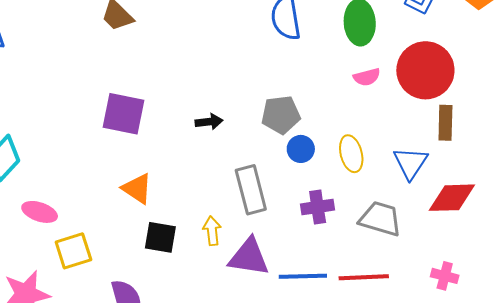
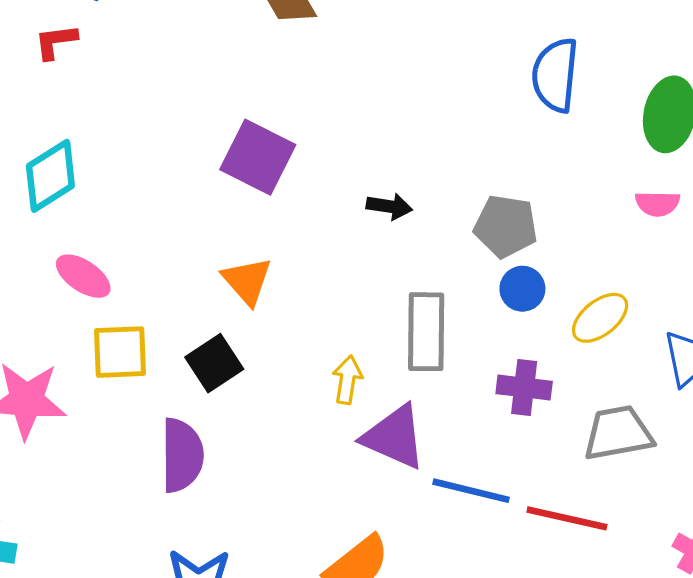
yellow ellipse: (351, 154) -> (600, 318), turned 51
gray trapezoid: (380, 219) -> (618, 433), turned -42
black square: (160, 237) -> (214, 363), moved, turned 32

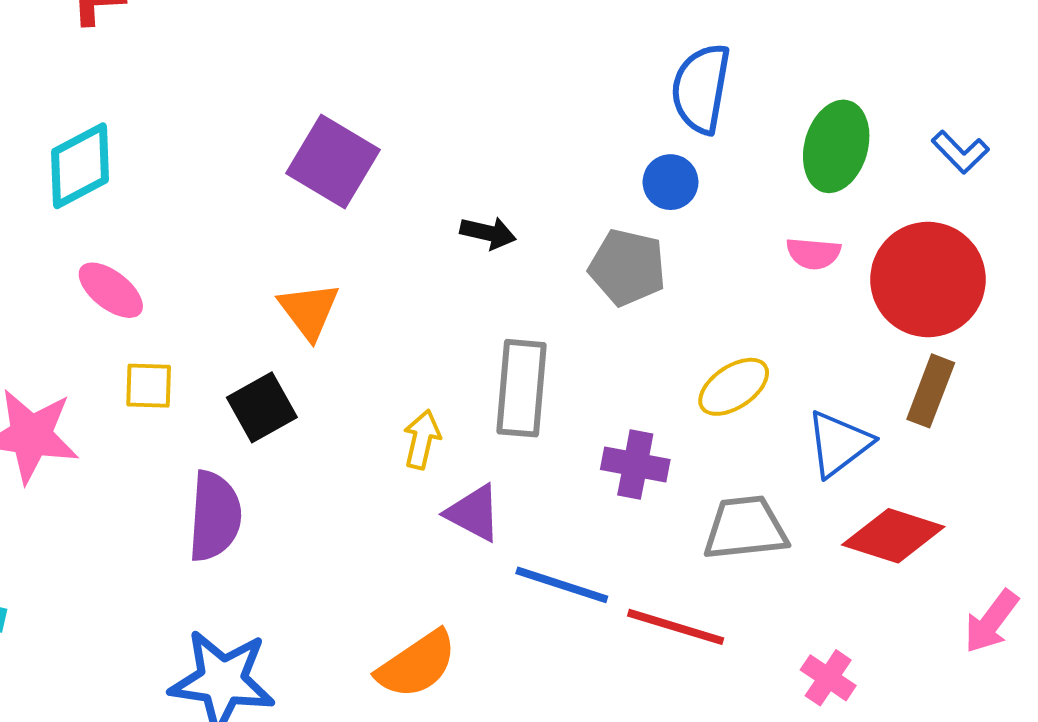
blue circle: (522, 289) -> (671, 182), moved
yellow square: (120, 352) -> (149, 386), size x0.7
purple triangle: (394, 437) -> (474, 513), size x0.7

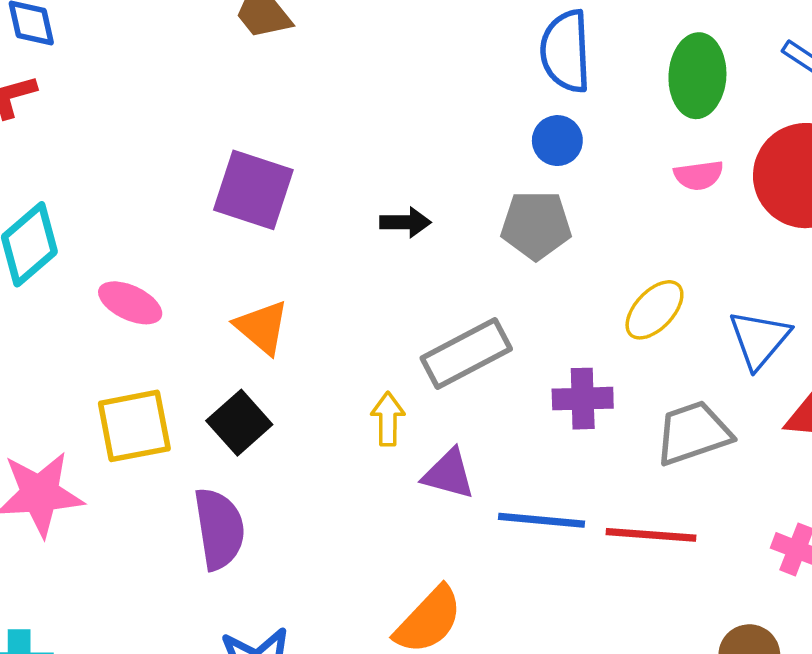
pink ellipse: (111, 290) -> (130, 303), moved
yellow square: (149, 386) -> (134, 426), size x1.6
gray rectangle: (522, 388) -> (466, 353), turned 70

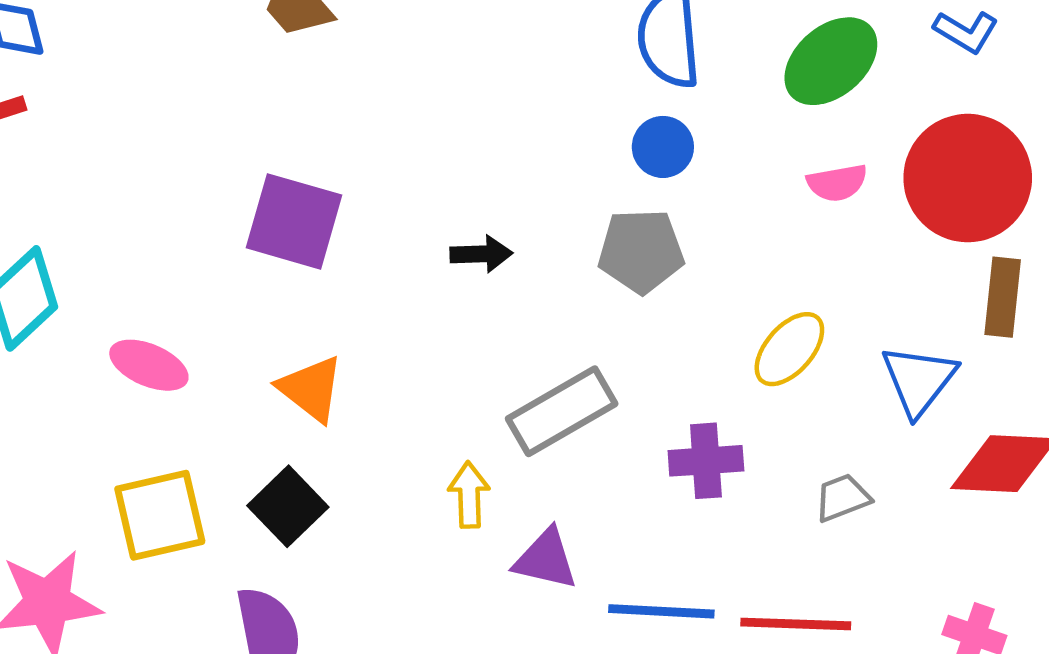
green ellipse: (697, 76) -> (831, 61), turned 48
gray trapezoid: (693, 433) -> (842, 498), size x0.6

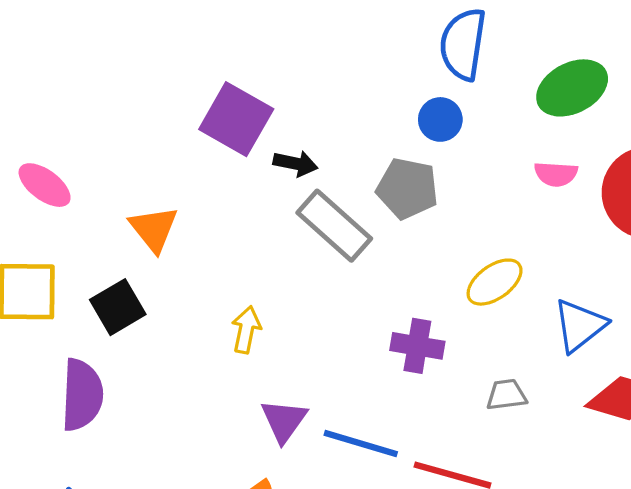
purple square: (294, 221) -> (236, 119), moved
gray rectangle: (562, 411) -> (334, 226), moved, turned 58
purple triangle: (546, 559) -> (284, 421), moved, turned 39

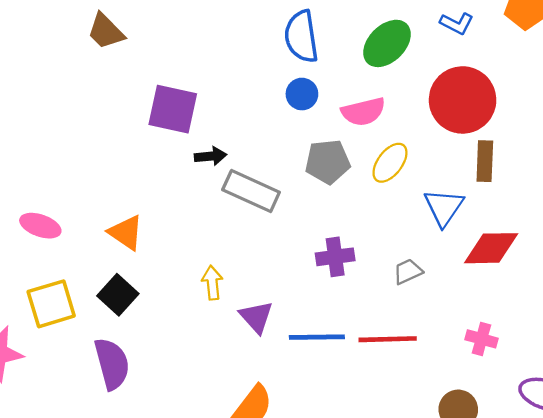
purple square: (236, 119) -> (173, 109), moved
pink semicircle: (556, 174) -> (363, 112), moved, size x1.4
gray pentagon: (407, 188) -> (328, 162), moved
yellow ellipse: (495, 282) -> (390, 163), moved
purple triangle: (284, 421) -> (256, 317), moved

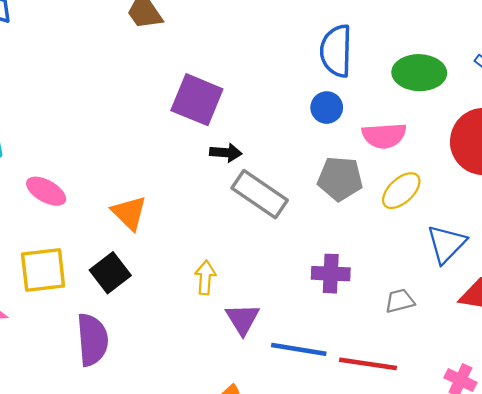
green ellipse: (387, 43) -> (419, 73), turned 36

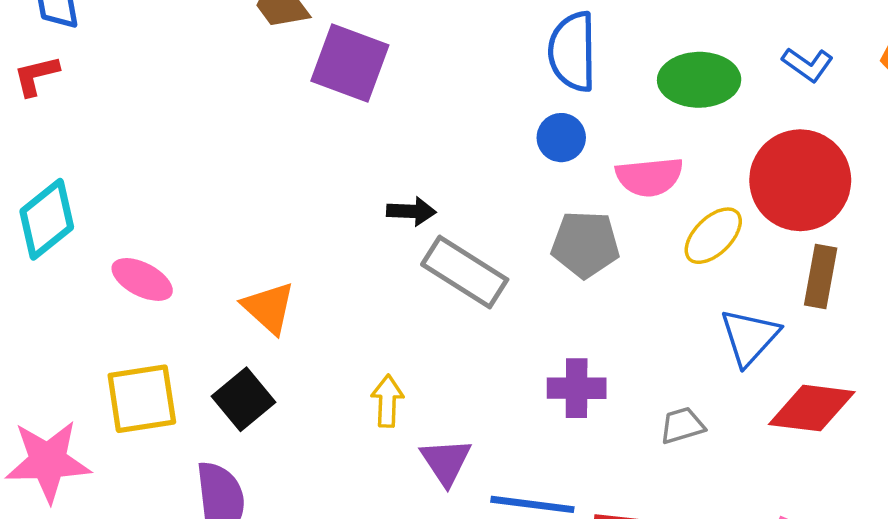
purple square: (197, 100) -> (350, 63), moved
yellow ellipse: (401, 191) -> (713, 236), moved

